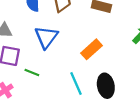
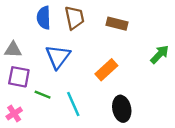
cyan line: (76, 84) -> (73, 104), moved

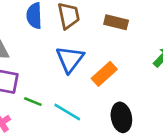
blue triangle: (58, 57) -> (70, 59), moved
cyan line: (73, 104) -> (67, 112), turned -35

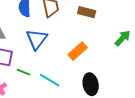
blue triangle: (70, 59) -> (37, 39), moved

